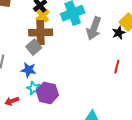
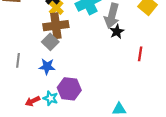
black star: (119, 33) -> (117, 32), moved
cyan star: (34, 88) -> (51, 98), moved

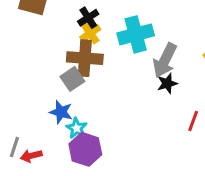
gray line: (18, 60) -> (14, 147), moved
cyan star: (51, 98) -> (77, 128), moved

